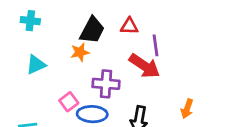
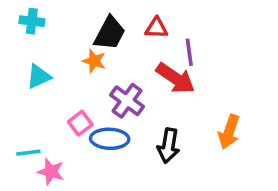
orange star: (80, 52) -> (94, 61), turned 30
purple cross: (106, 84) -> (127, 101), turned 32
orange arrow: (187, 109) -> (229, 132), size x1.4

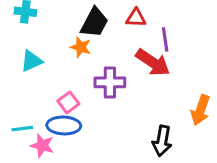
purple cross: (127, 101) -> (110, 82), turned -36
blue ellipse: (110, 139) -> (64, 125), moved
black arrow: (168, 146) -> (162, 141), moved

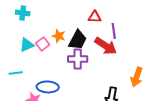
black trapezoid: (94, 23) -> (78, 40), moved
pink square: (68, 102) -> (43, 44), moved
cyan line: (22, 129) -> (16, 73), moved

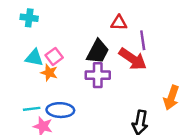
orange star: (59, 36) -> (49, 73), moved
cyan triangle: (27, 45) -> (34, 58), turned 35
cyan line: (16, 73) -> (32, 109), moved

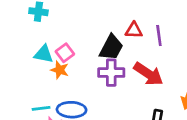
red triangle: (119, 23) -> (134, 30), moved
red arrow: (133, 59) -> (148, 74), moved

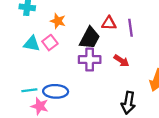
orange star: (60, 70) -> (58, 21), moved
red arrow: (148, 74) -> (121, 61), size x0.6

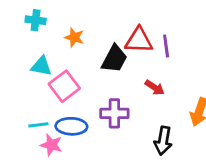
red triangle: (109, 23) -> (139, 40), size x1.5
pink square: (50, 43) -> (64, 86), moved, size x1.5
purple cross: (90, 60) -> (114, 113), moved

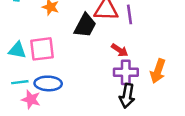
cyan triangle: (41, 66) -> (17, 50), moved
pink square: (64, 86) -> (42, 49), turned 30
purple cross: (114, 113) -> (126, 72), moved

